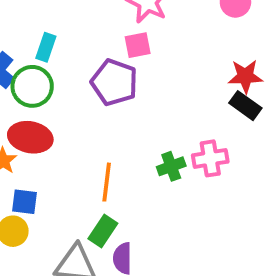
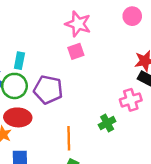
purple pentagon: (114, 82) -> (48, 90), moved
pink cross: (210, 158) -> (131, 100), moved

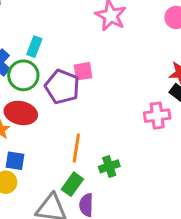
pink square: (76, 51) -> (83, 71), moved
green cross: (107, 123) -> (109, 166), moved

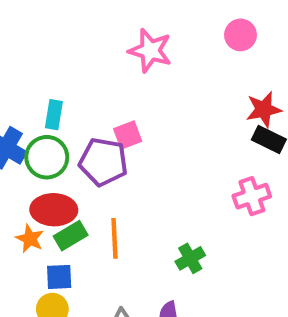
pink cross: (157, 116) -> (252, 196), moved
orange line: (76, 148) -> (115, 238), moved
green rectangle: (72, 184) -> (71, 236), moved, turned 35

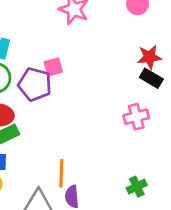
orange line: (115, 238) -> (61, 173), moved
green cross: (190, 258) -> (137, 187), moved

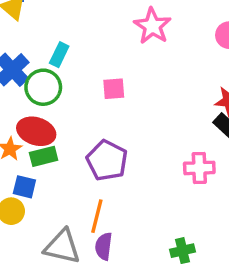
purple pentagon: (35, 84) -> (107, 160), moved

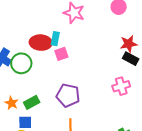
cyan rectangle: (59, 55) -> (55, 39), moved
red ellipse: (36, 131) -> (41, 43), moved

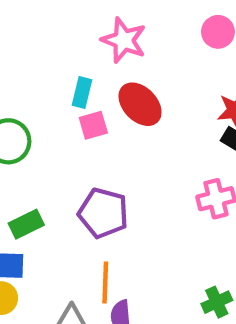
red ellipse: (41, 43) -> (140, 104), moved, turned 40

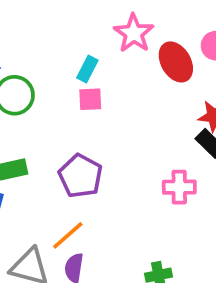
red ellipse: (140, 104) -> (176, 62), moved
orange line: (105, 282) -> (68, 235), turned 33

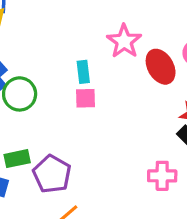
cyan rectangle: (87, 69) -> (83, 72), turned -35
purple pentagon: (80, 176) -> (52, 174), moved

